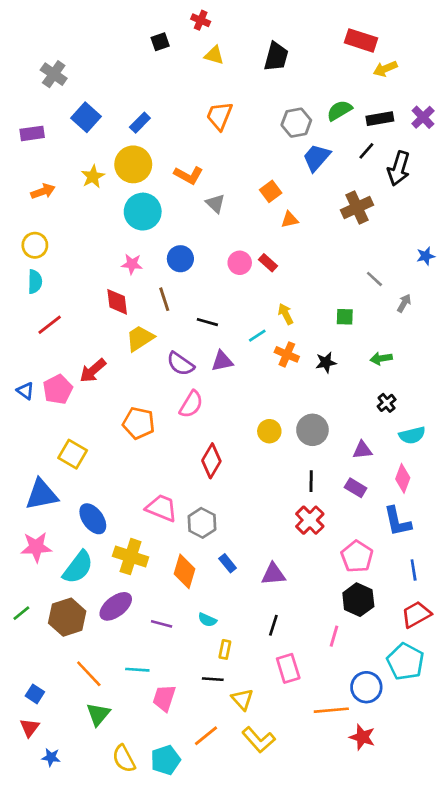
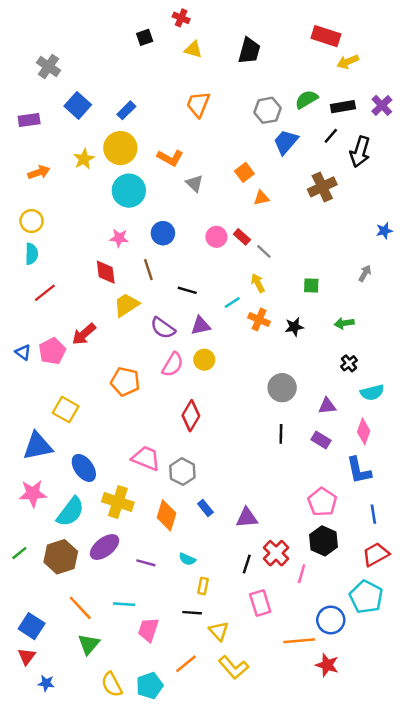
gray line: (374, 279) -> (264, 251), moved
yellow circle: (269, 431) -> (204, 360), moved
red cross: (310, 520) -> (276, 553), moved
blue square: (35, 694) -> (32, 626), size x1.5

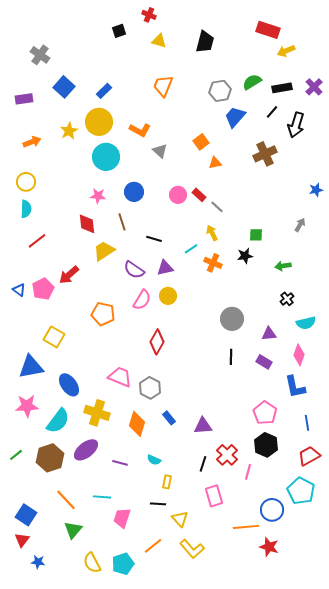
black star: (294, 327) -> (245, 256), moved

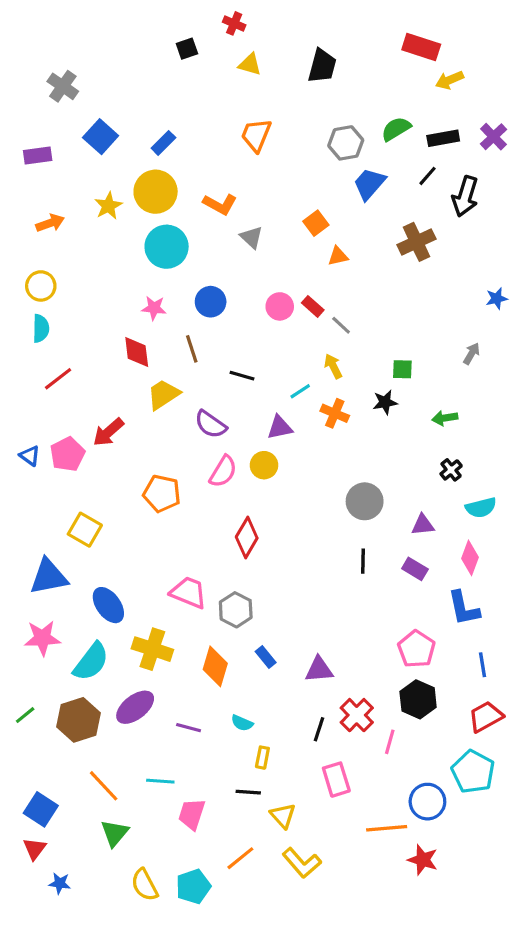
purple triangle: (165, 268) -> (280, 427), moved

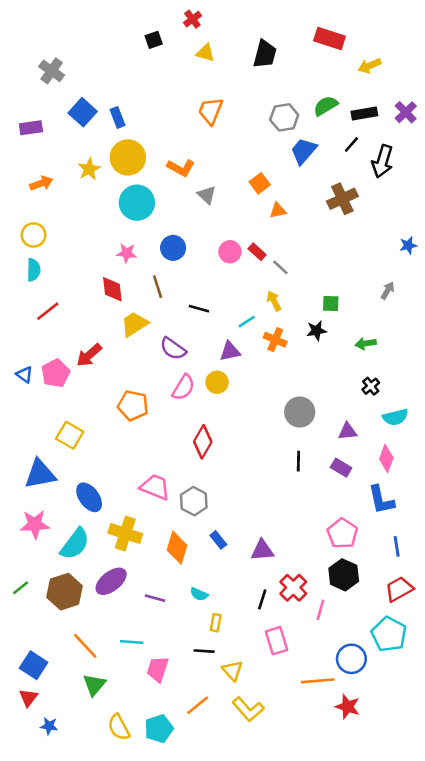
red cross: (234, 23) -> (192, 19), turned 30
red rectangle: (421, 47) -> (329, 39), moved
blue rectangle: (163, 143) -> (118, 117), moved, turned -66

